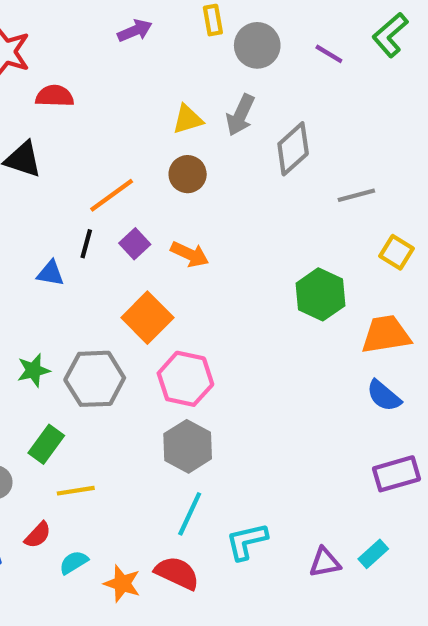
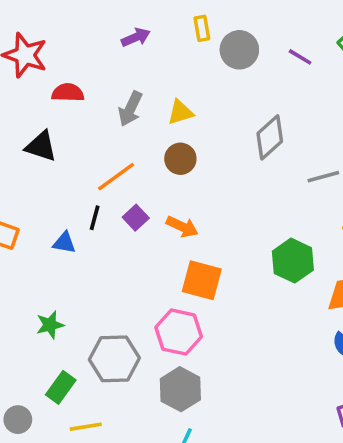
gray arrow: (240, 115) -> (130, 109), moved
orange square: (147, 318) -> (202, 280), moved, turned -30
gray hexagon: (95, 379) -> (114, 359), moved

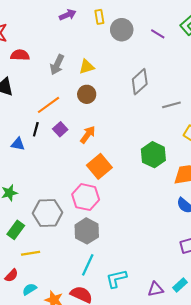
purple arrow: (136, 37) -> (68, 15), moved
orange arrow: (182, 227) -> (88, 135), turned -78
orange square: (202, 280) -> (99, 166), turned 35

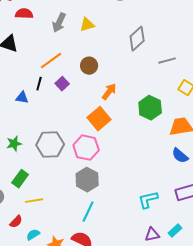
brown circle: (87, 94) -> (89, 66), moved
orange arrow: (88, 135) -> (109, 92), moved
gray hexagon: (48, 213) -> (50, 145), moved
cyan L-shape: (116, 279) -> (148, 200), moved

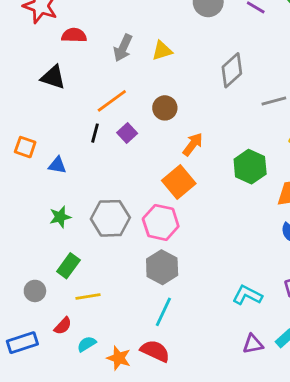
blue triangle: (22, 98) -> (57, 165), moved
cyan L-shape: (148, 200) -> (247, 295), turned 40

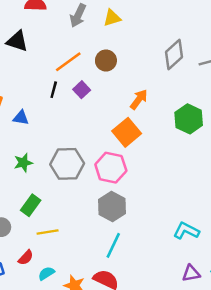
gray diamond: (232, 70) -> (174, 54), moved
brown circle: (165, 108) -> (106, 61), moved

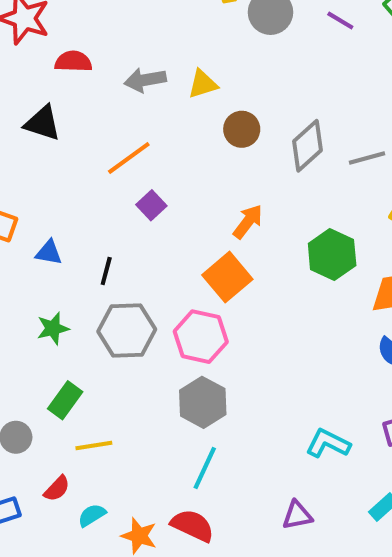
gray arrow: (78, 16) -> (145, 80), turned 55
brown circle: (106, 61) -> (242, 129), moved
black line: (54, 90) -> (106, 271), moved
purple triangle: (191, 273) -> (297, 515), moved

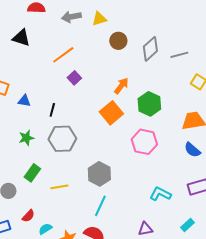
green hexagon: (332, 254) -> (149, 104), moved
pink hexagon: (201, 337) -> (144, 142), moved
yellow line: (94, 445) -> (59, 187), moved

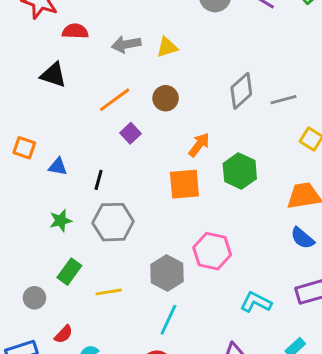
brown circle: (118, 41) -> (166, 98), moved
orange square: (111, 113) -> (184, 184), turned 35
pink hexagon: (144, 142) -> (212, 251), moved

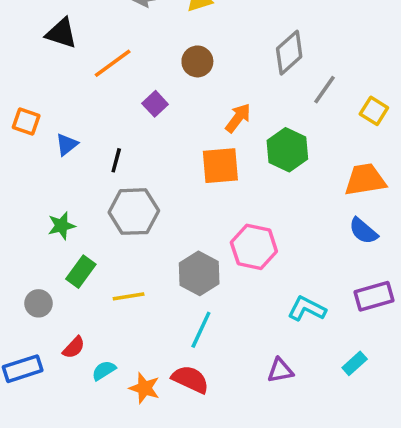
orange line: (115, 100) -> (113, 63), moved
gray line: (284, 100) -> (325, 90), moved, turned -40
blue triangle: (58, 167) -> (67, 144), turned -48
green star: (61, 221) -> (61, 226), moved

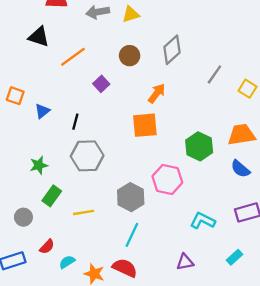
gray diamond: (289, 53) -> (172, 50), moved
green hexagon: (287, 150) -> (199, 146), moved

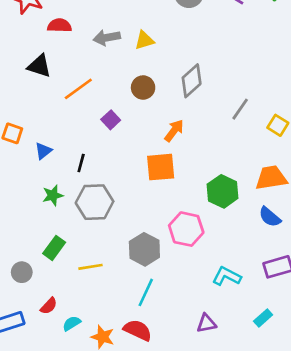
green star: (39, 165) -> (53, 195), moved

